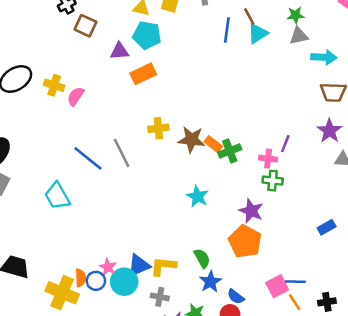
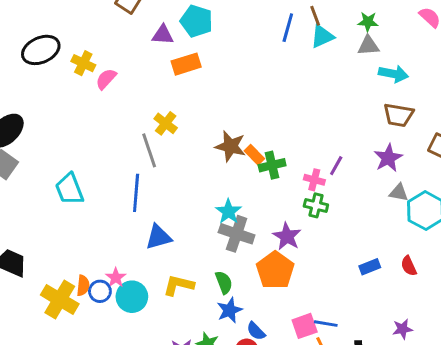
yellow cross: (158, 128) -> (166, 123), moved, turned 36
blue line: (88, 158) -> (136, 193), moved, turned 48
blue triangle: (139, 265) -> (158, 237), moved
gray cross: (160, 297) -> (237, 234), moved, size x1.6

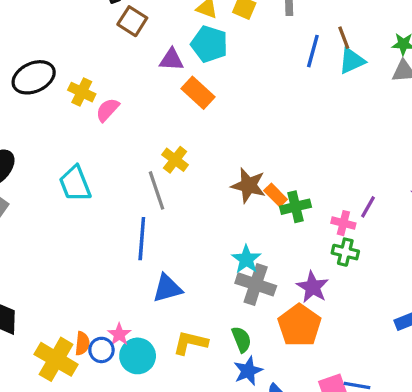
orange rectangle: (186, 64) -> (198, 93), turned 60
cyan trapezoid: (69, 189) -> (75, 184), moved

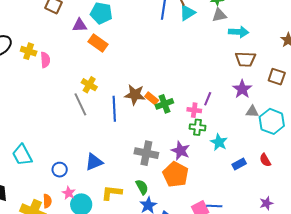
pink semicircle: (107, 110) -> (45, 60), turned 140
cyan trapezoid: (75, 184) -> (22, 155), moved
blue line: (142, 239) -> (114, 109), moved
cyan star: (246, 259) -> (219, 142), moved
blue circle: (101, 350) -> (60, 170), moved

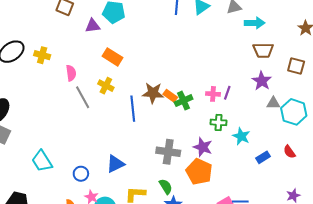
orange rectangle: (98, 43) -> (112, 57), moved
pink semicircle: (45, 60) -> (71, 73), moved
gray line: (80, 104) -> (83, 97), moved
pink cross: (194, 110) -> (213, 94), moved

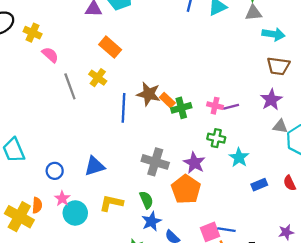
pink semicircle: (71, 73) -> (50, 55), moved, turned -49
purple line: (227, 93) -> (231, 107), turned 48

